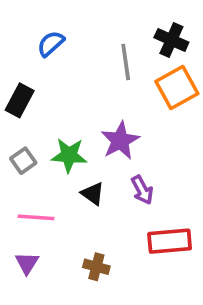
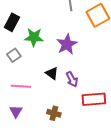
green star: (69, 155) -> (34, 37), moved
purple arrow: (142, 190) -> (72, 79), moved

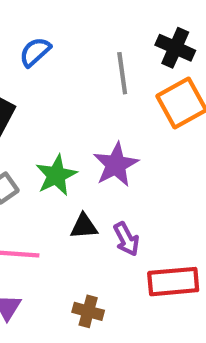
green star: (34, 37) -> (56, 175), moved, turned -30
black triangle: (52, 73) -> (84, 226), turned -40

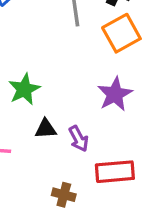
purple star: (116, 165) -> (115, 94), moved
brown cross: (88, 311) -> (64, 195), moved

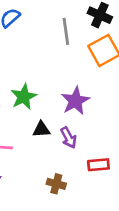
purple star: (115, 94) -> (75, 101), moved
red rectangle: (115, 172) -> (98, 165), size x0.7

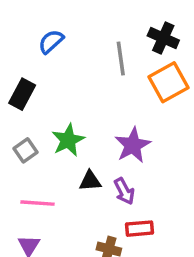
red rectangle: (98, 165) -> (139, 229), moved

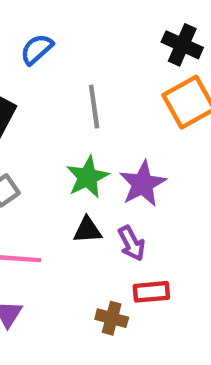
gray line: (121, 58) -> (94, 107), moved
green star: (68, 140) -> (87, 177), moved

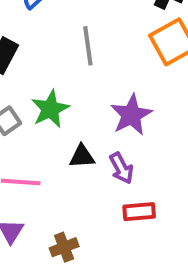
green star: (87, 177) -> (50, 109), moved
brown cross: (112, 318) -> (64, 247), moved, turned -36

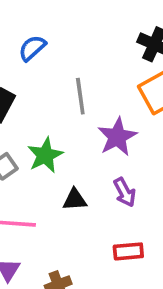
purple star: (131, 115) -> (117, 137), moved
purple arrow: (121, 168) -> (125, 192), moved

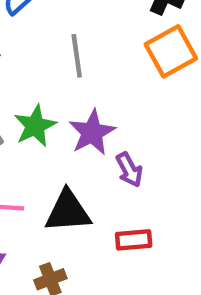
purple star: (117, 137) -> (92, 132), moved
black triangle: (75, 200) -> (68, 211), moved, size x1.6

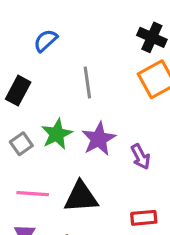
purple arrow: (129, 170) -> (141, 157), moved
red rectangle: (134, 240) -> (144, 218), moved

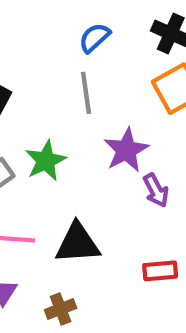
blue semicircle: (45, 41) -> (94, 38), moved
purple star: (99, 139) -> (126, 150), moved

